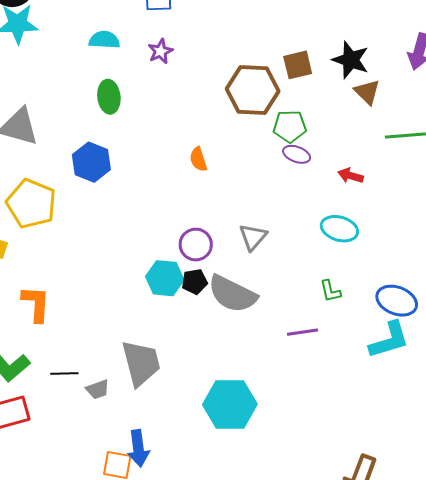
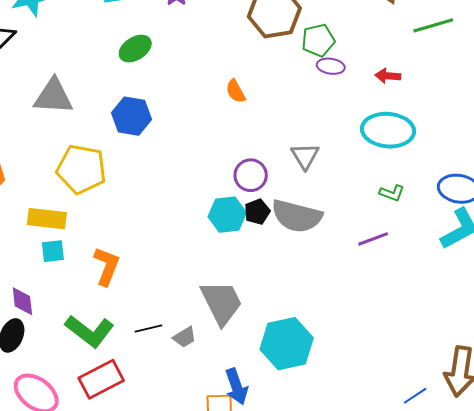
green ellipse: (109, 97) -> (135, 49), turned 76
cyan ellipse: (339, 229) -> (388, 130), size x1.4
green L-shape: (330, 291) -> (392, 193), turned -45
orange L-shape: (36, 304) -> (107, 266), turned 30
cyan hexagon: (230, 404) -> (287, 344), moved

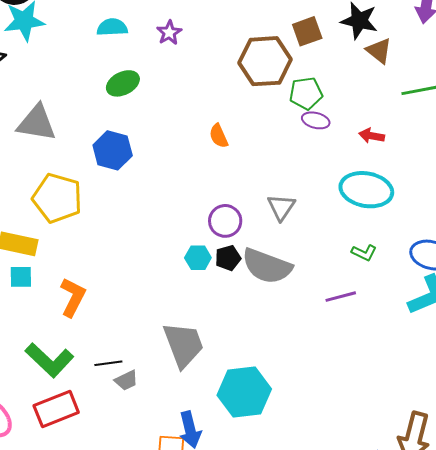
cyan hexagon: (227, 215) -> (198, 258), size x0.7
gray trapezoid: (185, 337) -> (126, 380), moved

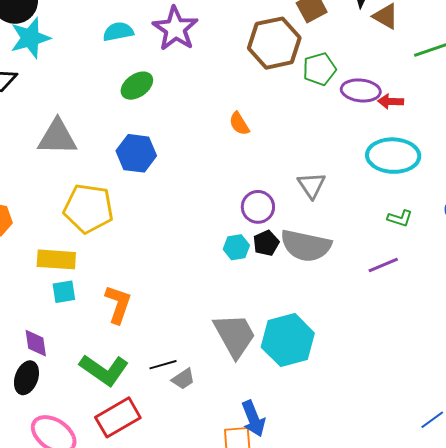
purple star: (169, 33) -> (175, 29), size x1.8
purple ellipse: (316, 120) -> (361, 90), moved, size x1.4
cyan hexagon: (244, 392) -> (288, 340), moved

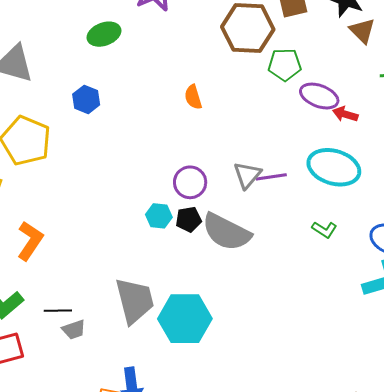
blue hexagon: (136, 153) -> (86, 99), size x0.7
purple line: (383, 265) -> (271, 177), moved

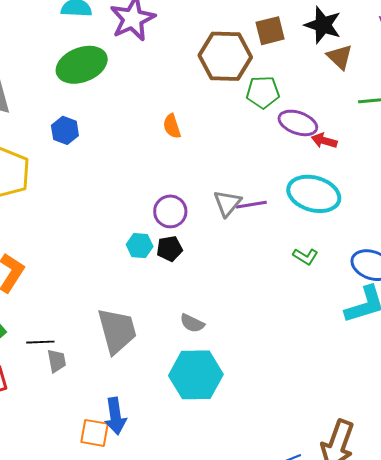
green ellipse: (104, 34) -> (82, 65), size x1.5
gray semicircle: (226, 232) -> (192, 323), moved, size x0.5
cyan hexagon: (185, 319) -> (196, 375), moved
gray trapezoid: (74, 330) -> (57, 361), turned -80

